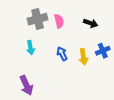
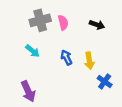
cyan arrow: (30, 48) -> (33, 51), turned -40
blue cross: (103, 51) -> (105, 82), moved, turned -32

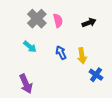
gray cross: (40, 20) -> (37, 19), turned -30
black arrow: (97, 25) -> (89, 23), turned -40

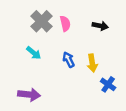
black arrow: (89, 23) -> (100, 26), turned 32
purple arrow: (26, 84) -> (29, 95), turned -60

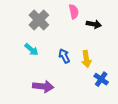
pink semicircle: (65, 24) -> (74, 12), moved
purple arrow: (29, 95) -> (43, 86), moved

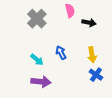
cyan arrow: (31, 50) -> (37, 60), moved
yellow arrow: (86, 59) -> (92, 55), moved

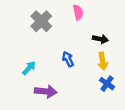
black arrow: (89, 23) -> (100, 39), moved
cyan arrow: (37, 60) -> (29, 68), moved, turned -88

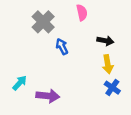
blue arrow: (68, 59) -> (62, 47), moved
cyan arrow: (29, 68) -> (20, 83), moved

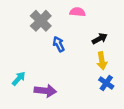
pink semicircle: (82, 13) -> (77, 12), turned -72
black arrow: (105, 41) -> (100, 39), turned -40

